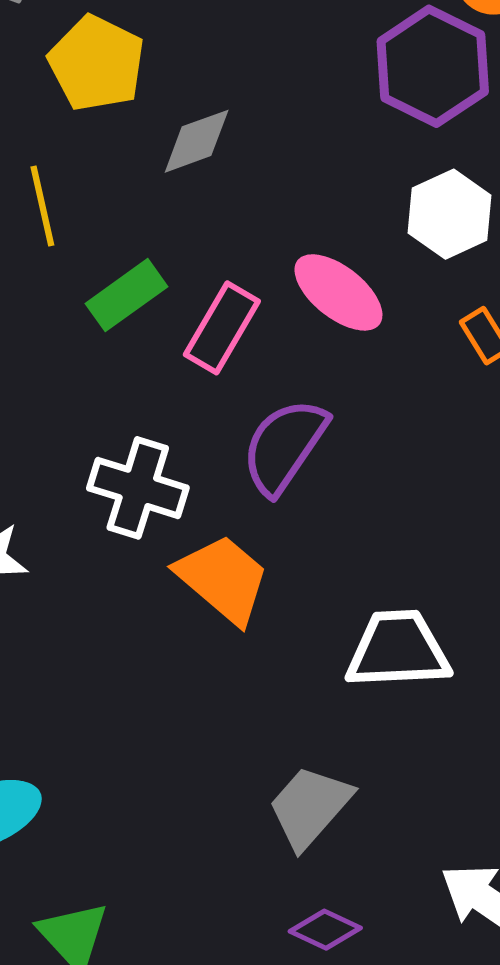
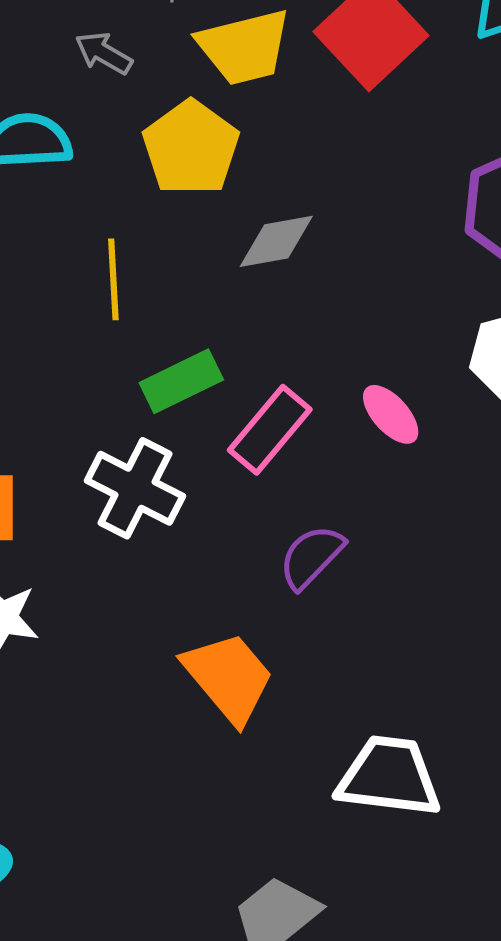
pink ellipse: (338, 292) -> (391, 414), size x0.7
purple semicircle: (284, 446) -> (311, 557), size x0.7
white cross: (138, 488) -> (135, 488), moved

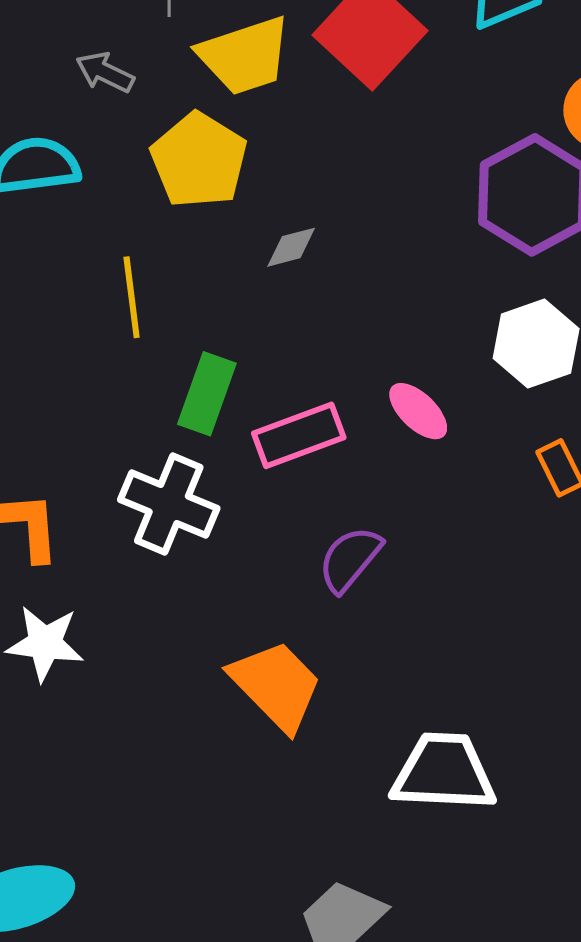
gray diamond: (276, 241) -> (291, 247), size x0.7
green rectangle: (181, 381) -> (207, 394), turned -40
pink rectangle: (270, 430) -> (299, 435), turned 34

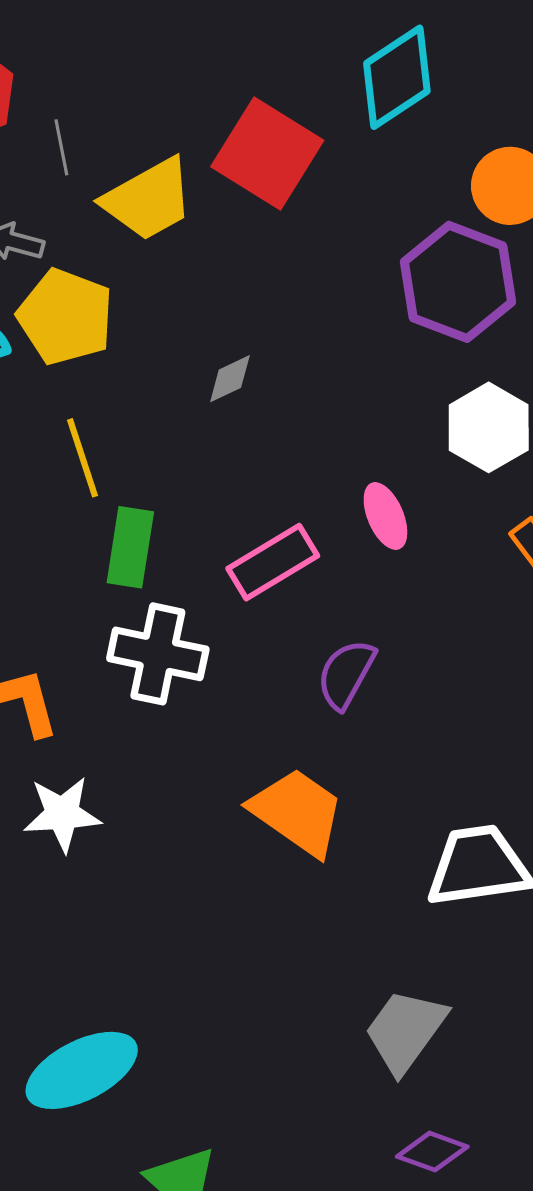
yellow pentagon: (199, 160) -> (65, 317), moved
green rectangle: (207, 394) -> (130, 547), moved
pink ellipse: (418, 411) -> (385, 516), turned 34

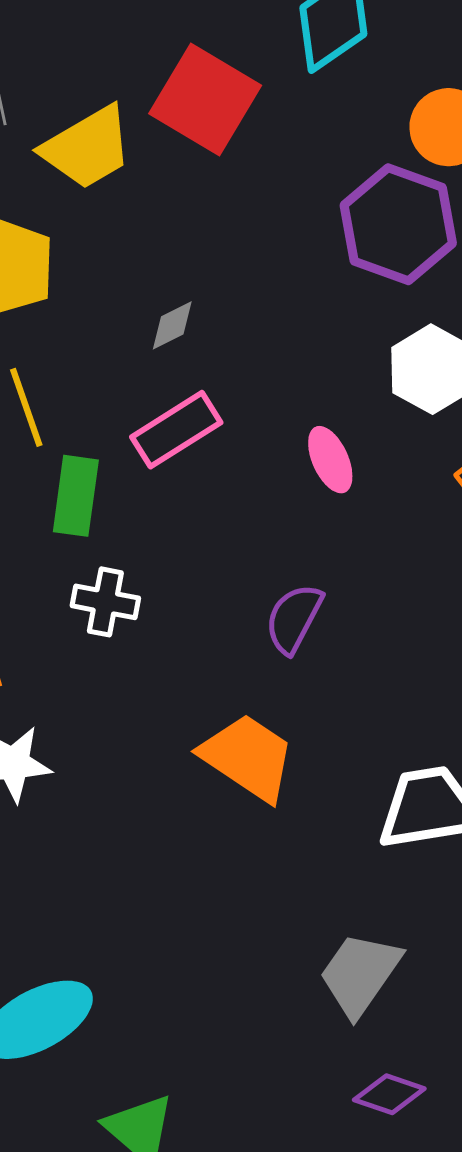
pink rectangle: (273, 562) -> (176, 430), moved
white cross: (158, 654) -> (105, 602), size x0.7

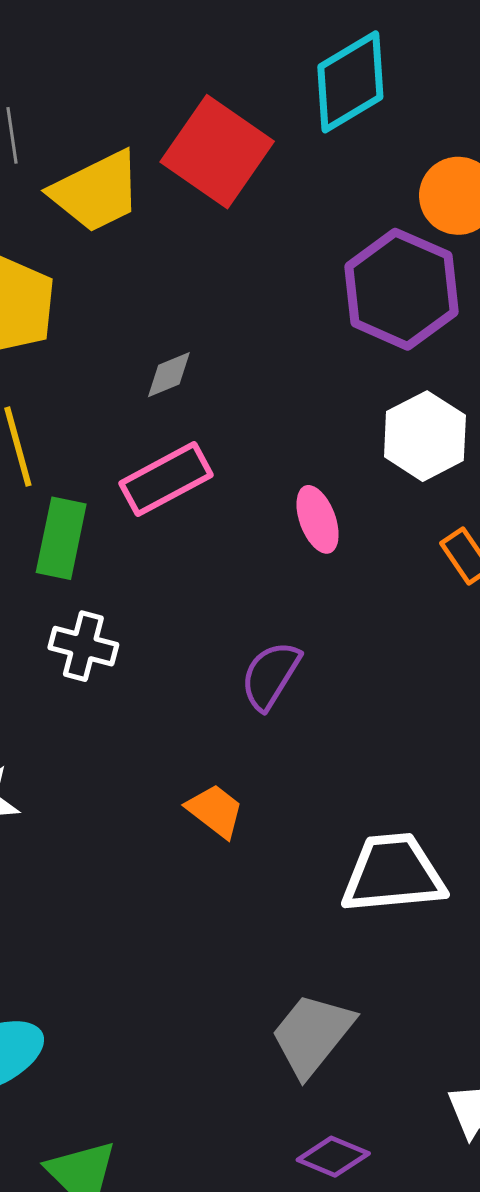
orange trapezoid: (248, 757) -> (215, 811), size x0.6

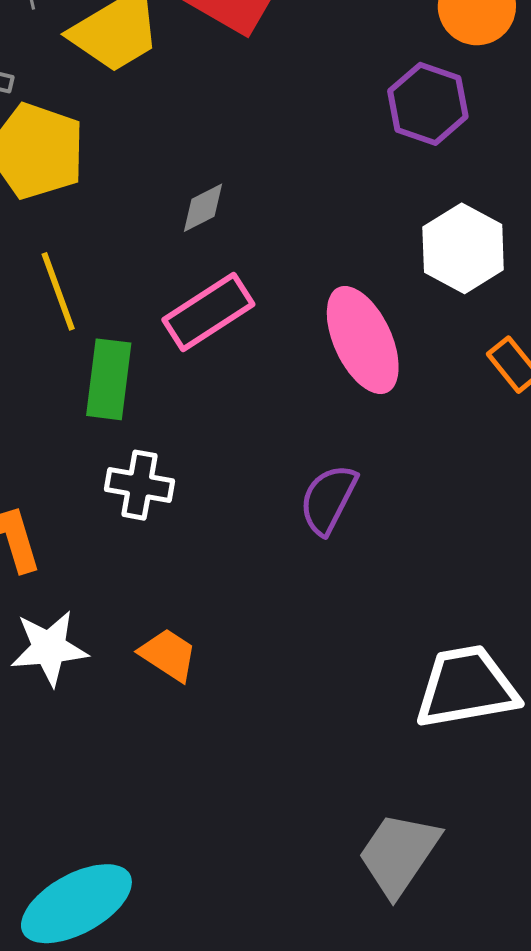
purple hexagon: (401, 289) -> (428, 104), size x0.7
pink ellipse: (318, 519) -> (363, 340), size x1.6
orange trapezoid: (215, 811) -> (168, 655), moved

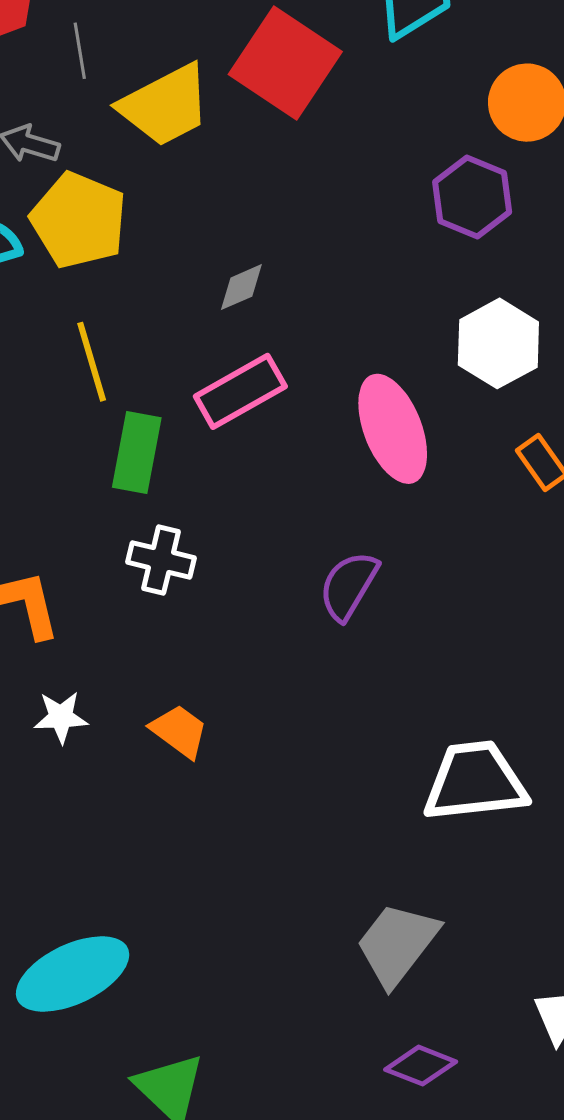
white star: (49, 648) -> (61, 717), size x0.7

